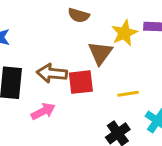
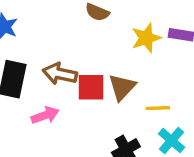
brown triangle: (100, 53) -> (122, 87), moved
yellow line: (128, 94) -> (158, 108), moved

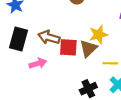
yellow star: (146, 38) -> (98, 35), moved

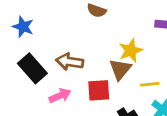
black rectangle: (19, 39) -> (32, 68), turned -50
red square: (68, 47) -> (99, 90), moved

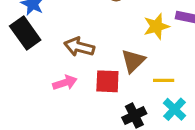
yellow star: (131, 51) -> (156, 26), moved
black rectangle: (32, 68) -> (25, 33), moved

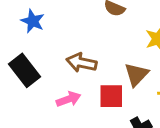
black rectangle: (25, 33) -> (24, 70), moved

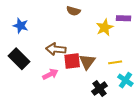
brown triangle: (136, 74) -> (87, 62), moved
red square: (111, 96) -> (72, 61), moved

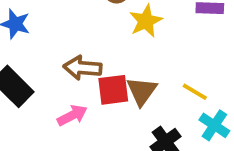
yellow star: (105, 27) -> (146, 21), moved
yellow line: (115, 62) -> (195, 92), turned 40

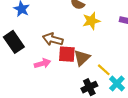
yellow line: (195, 92) -> (104, 70), moved

